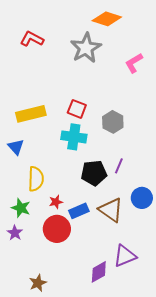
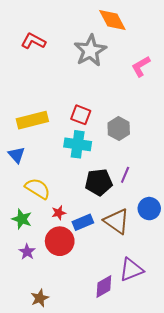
orange diamond: (107, 19) -> (112, 20), turned 44
yellow semicircle: (36, 179) -> (38, 189), turned -60
purple star: (15, 233) -> (27, 252), moved

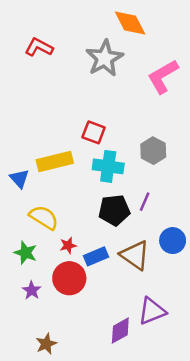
pink L-shape: (141, 66) -> (163, 76), size x1.4
yellow rectangle: (32, 120) -> (55, 162), moved
gray hexagon: (119, 128) -> (153, 151), moved
cyan cross: (78, 144) -> (108, 166), moved

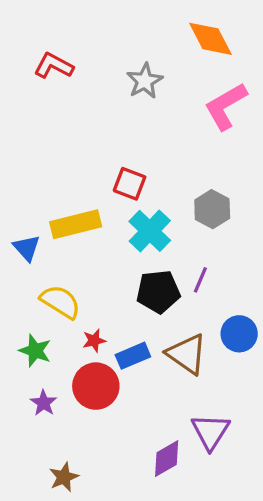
orange diamond: (130, 23) -> (210, 39), moved
gray star: (105, 58) -> (145, 81), size x0.7
cyan cross: (108, 166) -> (150, 231), turned 36
purple triangle: (152, 311) -> (210, 432), turned -36

